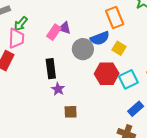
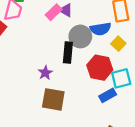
black rectangle: (51, 69) -> (68, 52), moved
blue rectangle: (136, 109) -> (108, 95), moved
brown square: (71, 112) -> (53, 99), size x1.6

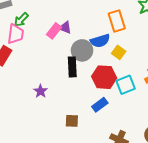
purple star: (45, 73) -> (40, 91), moved
blue rectangle: (108, 95) -> (100, 105), moved
brown square: (53, 99) -> (72, 121), moved, size x0.6

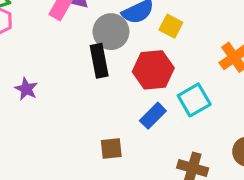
cyan square: (126, 85) -> (194, 100), moved
purple star: (40, 91) -> (26, 89), moved

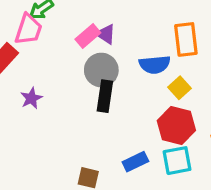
gray circle: (111, 32) -> (101, 70), moved
red hexagon: (153, 70) -> (176, 125), moved

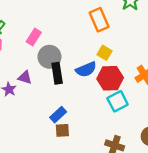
purple triangle: (106, 34) -> (25, 77), moved
blue semicircle: (155, 65) -> (86, 69), moved
blue rectangle: (135, 162) -> (58, 115), moved

